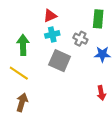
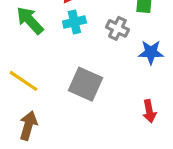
green arrow: (23, 45) -> (30, 20), moved, turned -42
gray square: (60, 61) -> (86, 84), moved

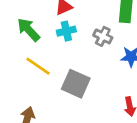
yellow line: (23, 81) -> (38, 66), moved

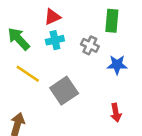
gray square: (76, 84) -> (64, 91), turned 32

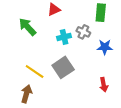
cyan cross: (55, 40) -> (64, 37), moved
yellow line: (28, 74) -> (35, 71), moved

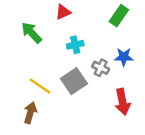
green rectangle: (101, 13) -> (119, 16), turned 30
gray cross: (83, 32) -> (101, 68), moved
red arrow: (104, 85) -> (123, 102), size x1.5

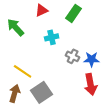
green rectangle: (119, 16) -> (74, 13), moved
blue star: (124, 57) -> (92, 59), moved
gray square: (74, 81) -> (42, 92), moved

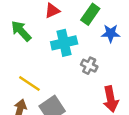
cyan cross: (52, 37) -> (64, 43), size x1.5
blue star: (92, 59) -> (111, 33), moved

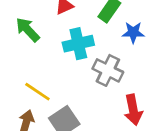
gray cross: (89, 66) -> (108, 70), size x1.5

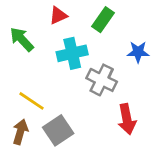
blue star: (133, 32) -> (138, 52), moved

